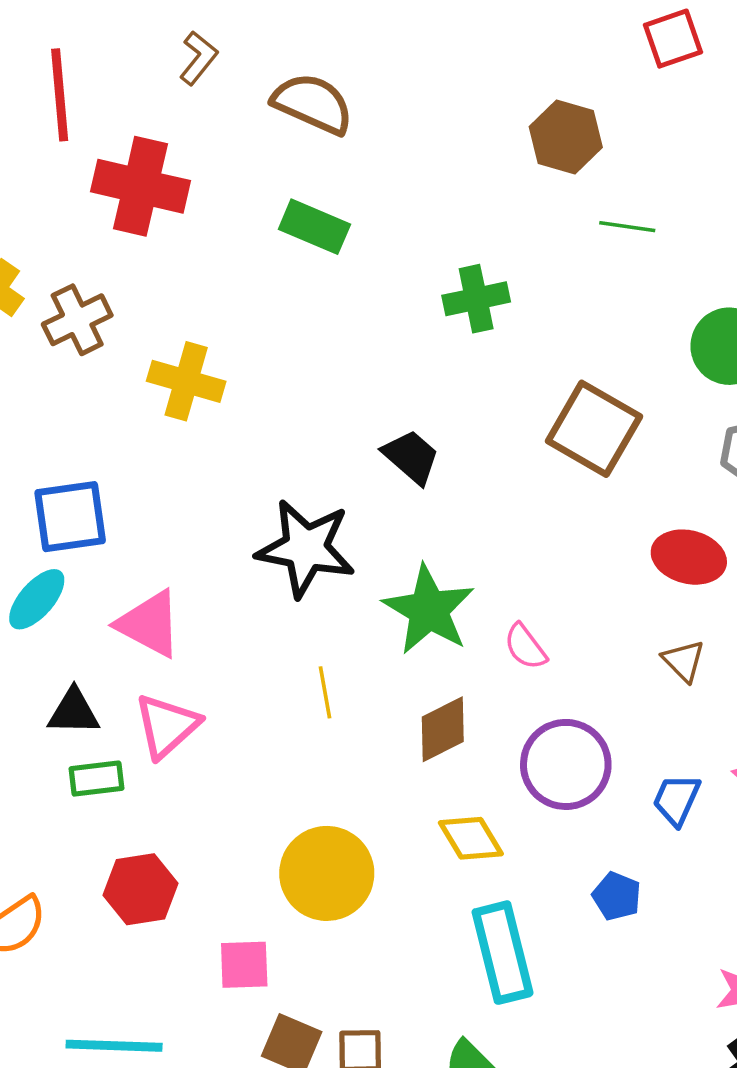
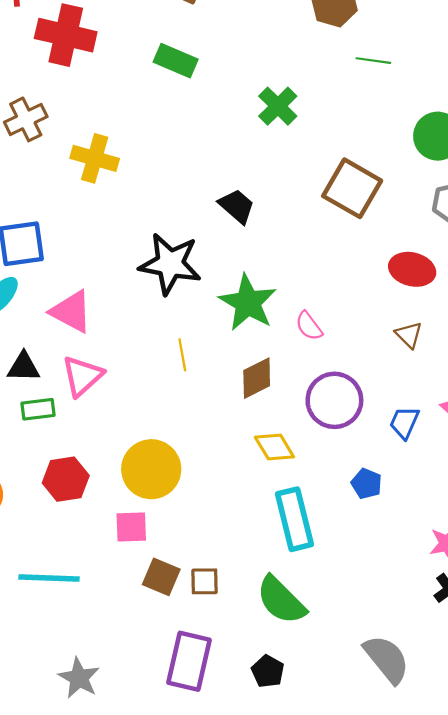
green cross: (476, 299) -> (278, 106), turned -33
yellow circle: (327, 873) -> (151, 469), moved

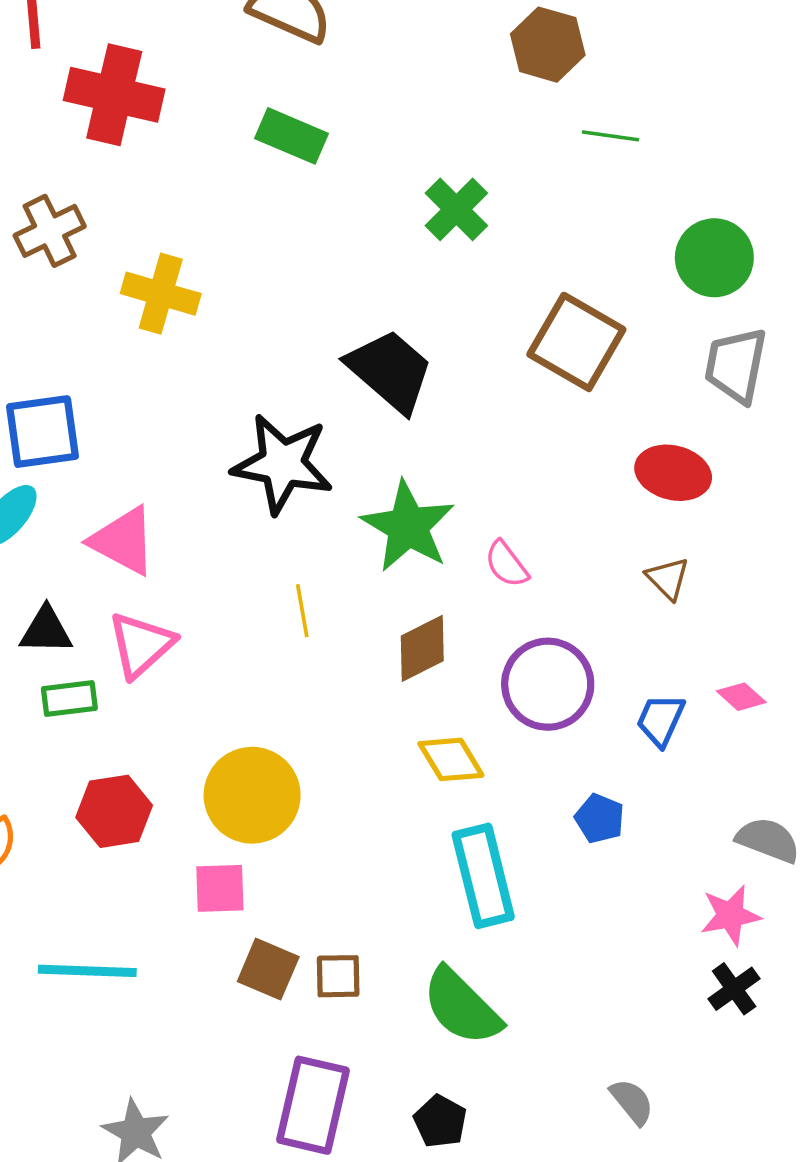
black trapezoid: (237, 206) -> (390, 371), size x1.5
gray semicircle: (387, 659) -> (632, 1102), size x0.6

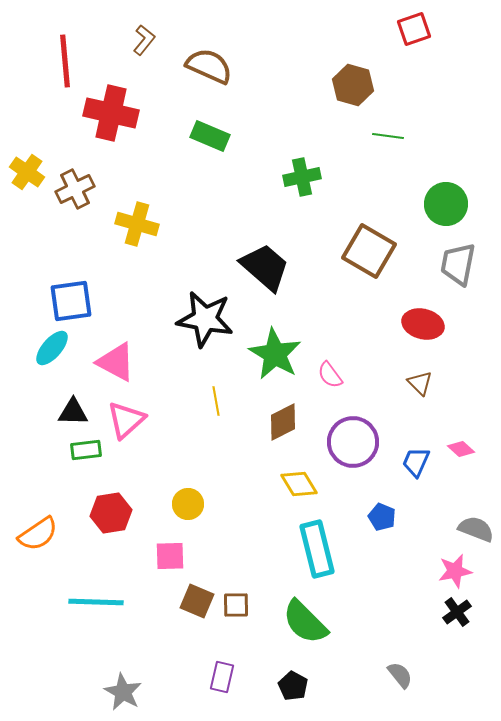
green cross: (456, 209) -> (302, 177), turned 33
yellow circle: (252, 795) -> (188, 504), size x0.6
purple rectangle: (313, 1105) -> (222, 677), size x0.6

